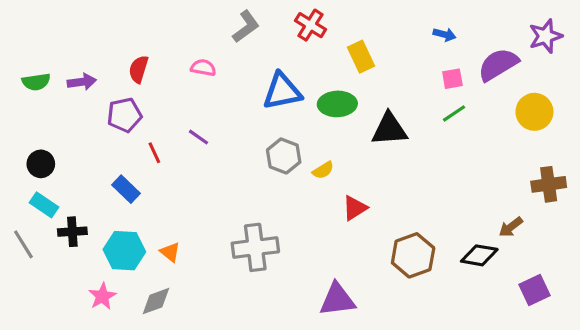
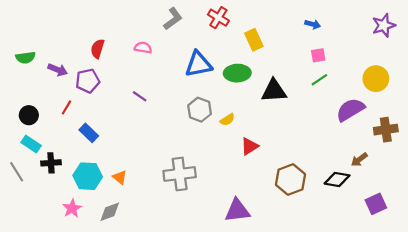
purple semicircle: (498, 65) -> (350, 110), moved
purple arrow: (82, 82) -> (58, 70), moved, turned 30
red line: (154, 153) -> (67, 107), moved, turned 56

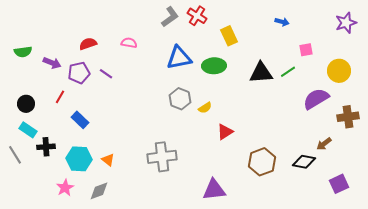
gray L-shape: (173, 19) -> (170, 17), moved
red semicircle: (98, 49) -> (88, 44), turned 54
pink square: (318, 55) -> (306, 50), moved
black triangle: (274, 91) -> (261, 73), moved
purple line: (140, 96) -> (106, 74), moved

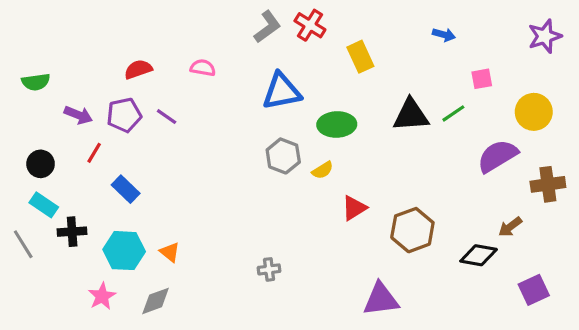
purple arrow: (52, 63) -> (78, 115), moved
green ellipse: (214, 66) -> (337, 124), moved
gray cross: (162, 157) -> (269, 269), moved, size x0.5
brown hexagon: (262, 162) -> (412, 230), moved
purple triangle: (214, 190) -> (381, 299), moved

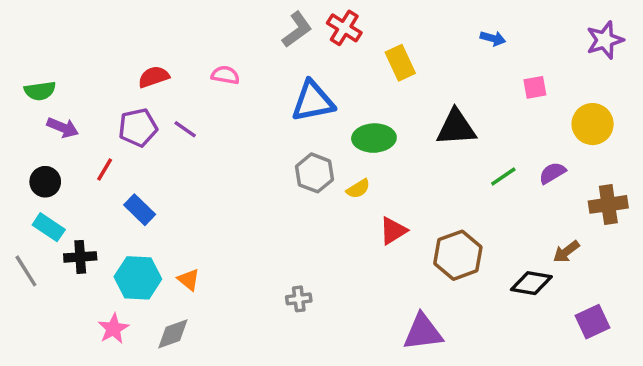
green line: (453, 113) -> (503, 176), moved
purple arrow: (78, 115) -> (63, 128), moved
purple semicircle: (497, 156) -> (552, 173), size x0.6

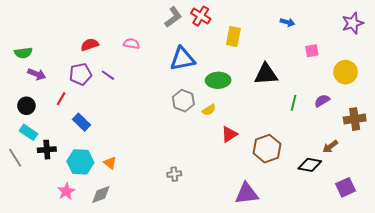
yellow rectangle: (400, 63) -> (233, 36), turned 36
green line: (503, 176) -> (294, 103), turned -42

